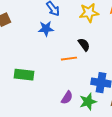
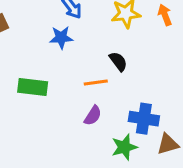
green rectangle: (24, 75) -> (33, 87), moved
purple semicircle: (67, 98) -> (93, 116), moved

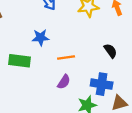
blue star: (61, 37) -> (41, 37), moved
black semicircle: (118, 61) -> (110, 51), moved

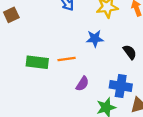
blue star: (41, 37) -> (95, 39), moved
orange line: (66, 57) -> (67, 59), moved

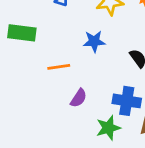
green rectangle: (37, 62) -> (22, 33), moved

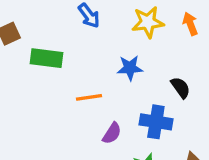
blue cross: (127, 101) -> (156, 122), moved

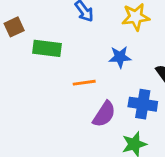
purple semicircle: (112, 133) -> (104, 114), size x1.4

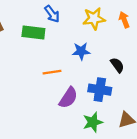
green rectangle: (47, 48) -> (33, 33), moved

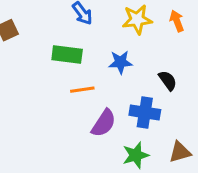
green rectangle: (33, 33) -> (67, 55), moved

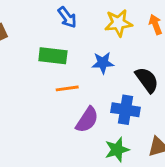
black semicircle: (168, 80) -> (147, 80), size x1.4

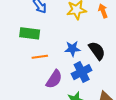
blue star: (103, 63) -> (72, 49), moved
blue cross: (126, 110) -> (82, 72), turned -36

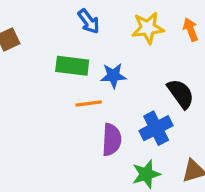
blue star: (72, 49) -> (113, 76), moved
purple semicircle: (54, 79) -> (112, 140), turned -30

